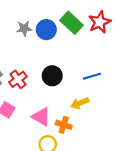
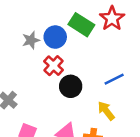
red cross: (18, 79) -> (54, 66), moved
yellow arrow: (80, 103) -> (106, 111), turned 84

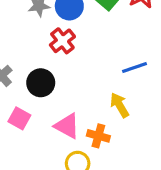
black circle: (71, 86) -> (41, 83), moved

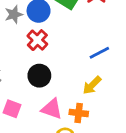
black circle: (41, 83) -> (39, 76), moved
yellow arrow: (120, 105) -> (92, 85), turned -96

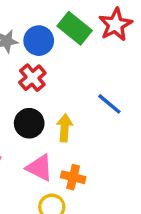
blue line: (99, 53) -> (109, 104), turned 60
yellow arrow: (92, 85) -> (65, 128), moved, turned 132

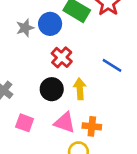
red cross: (32, 78) -> (62, 57), moved

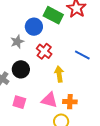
gray star: (25, 28) -> (17, 42), moved
black circle: (52, 89) -> (21, 69), moved

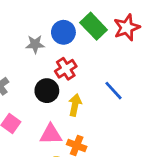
black circle: (21, 69) -> (47, 91), moved
pink triangle: (49, 100) -> (51, 134), turned -36

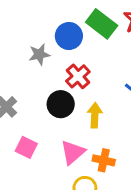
pink triangle: (51, 134) -> (73, 152), turned -30

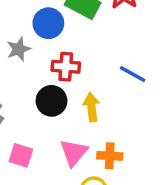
red cross: (78, 76) -> (66, 67), turned -35

